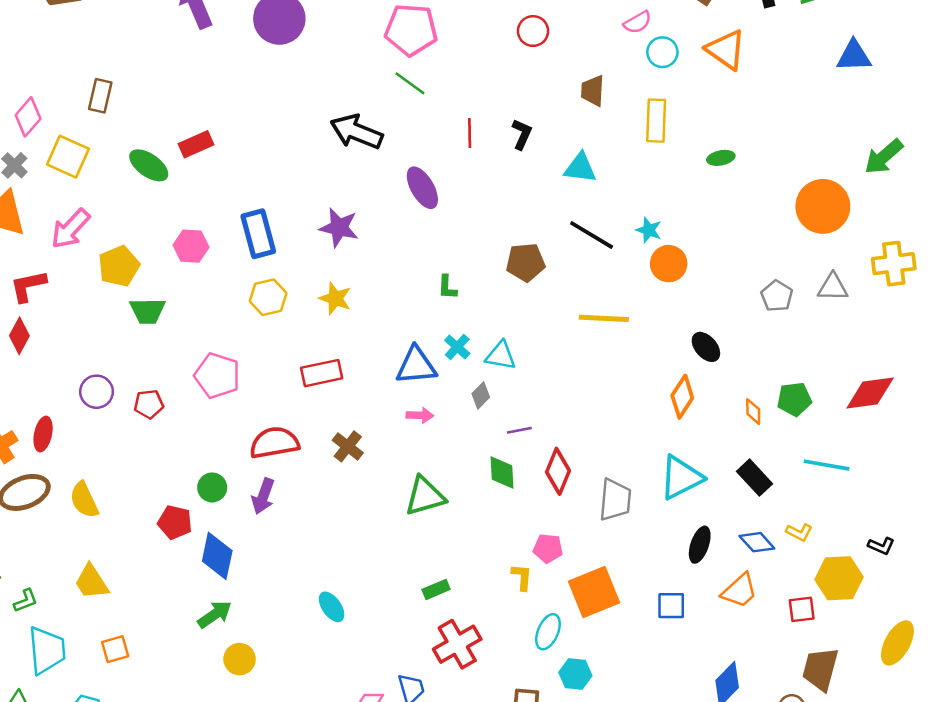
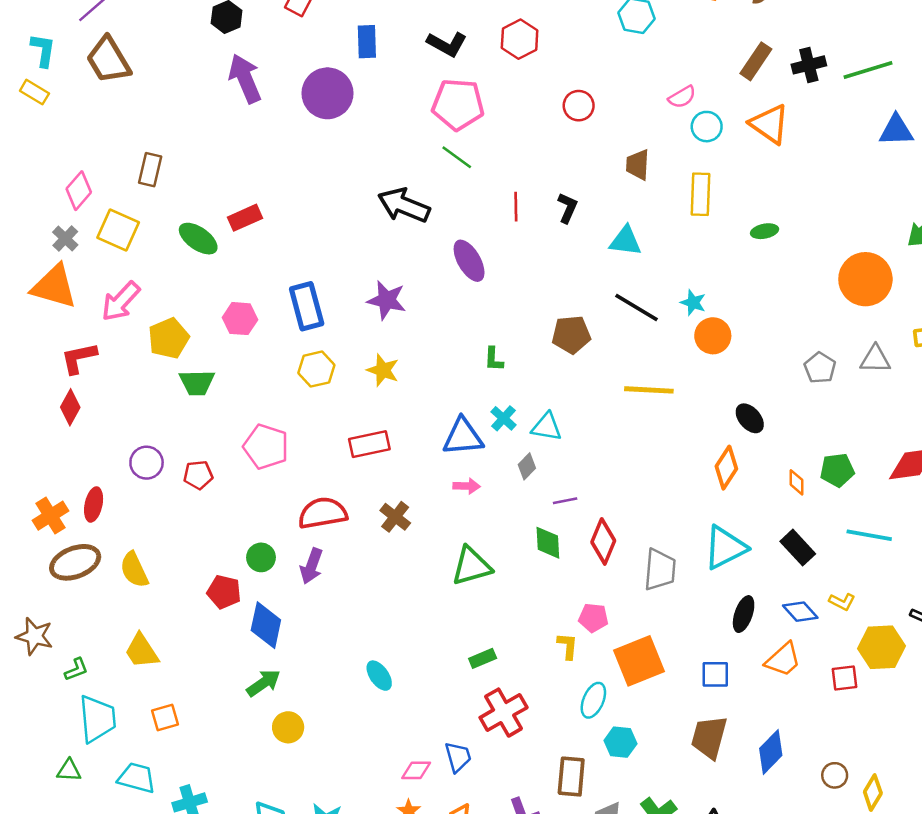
brown trapezoid: (820, 669) -> (709, 737), moved

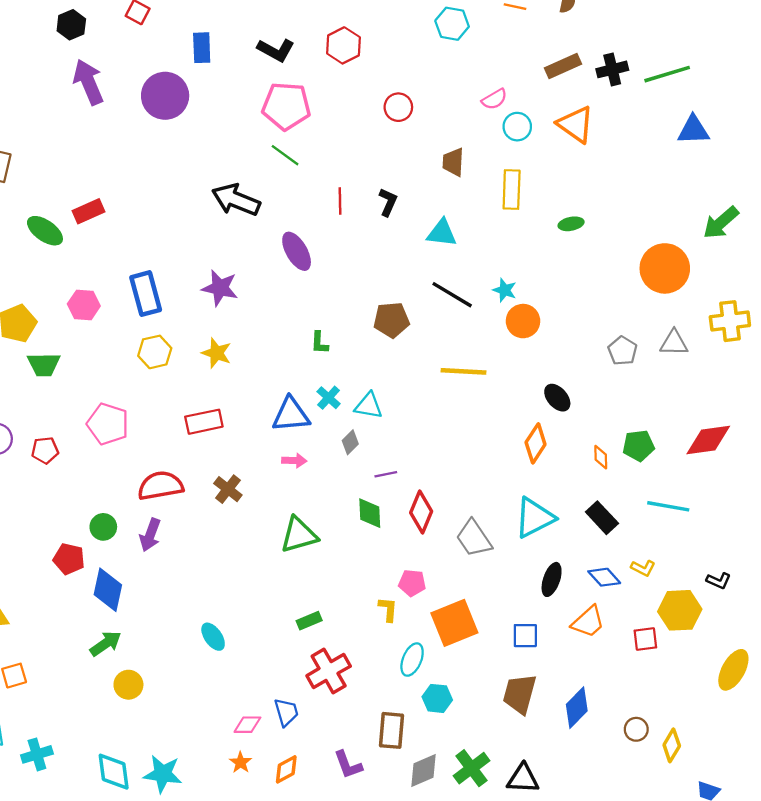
brown rectangle: (756, 61) -> (563, 66), turned 32
gray trapezoid: (660, 570) -> (474, 538), turned 141

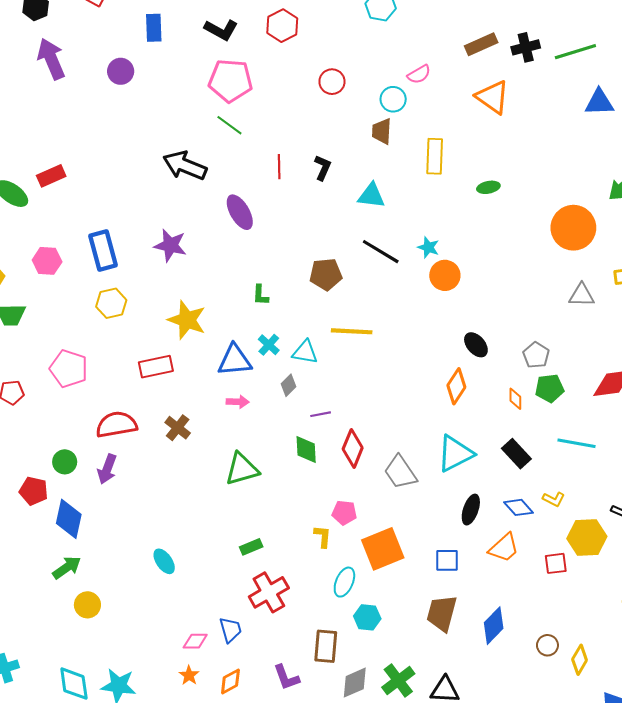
purple circle: (165, 96) -> (121, 71), size x0.6
cyan circle: (517, 127) -> (393, 99), moved
gray pentagon: (622, 351) -> (536, 355), moved
yellow star: (217, 353) -> (187, 320), moved, size x1.4
yellow line: (464, 371) -> (352, 331), moved

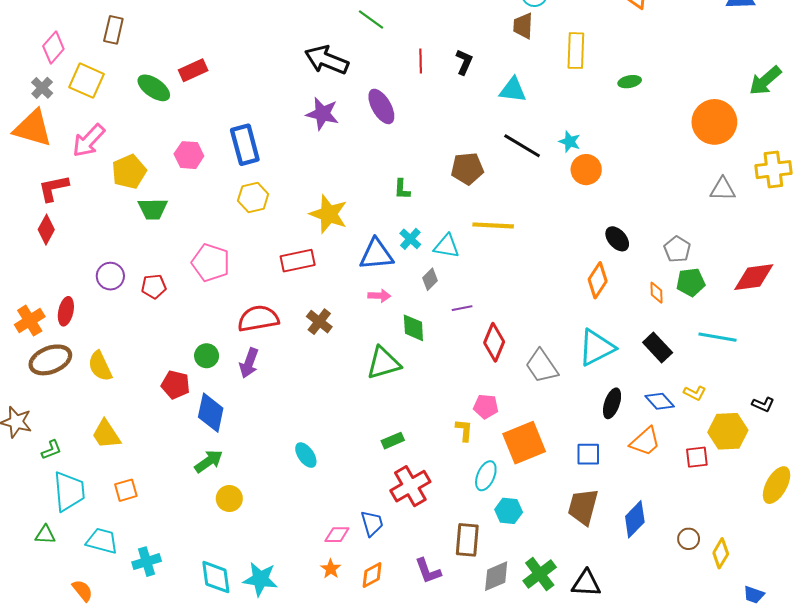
purple star: (170, 245) -> (322, 114), moved
green diamond: (306, 449) -> (413, 328), moved

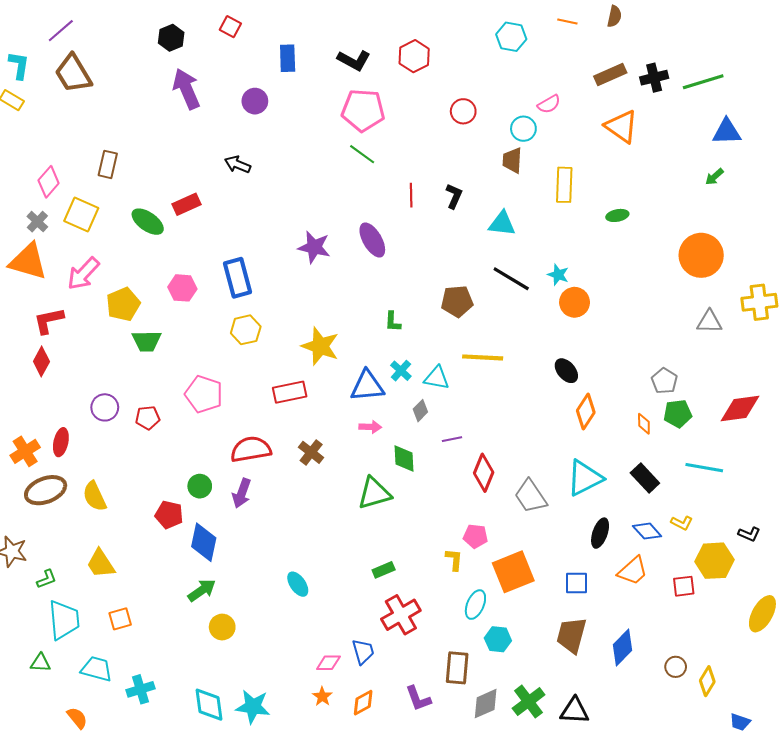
black arrow: (327, 60) -> (238, 164), moved, size x0.6
green arrow: (765, 81) -> (714, 177), moved, size x0.6
black ellipse: (617, 239) -> (566, 371), moved

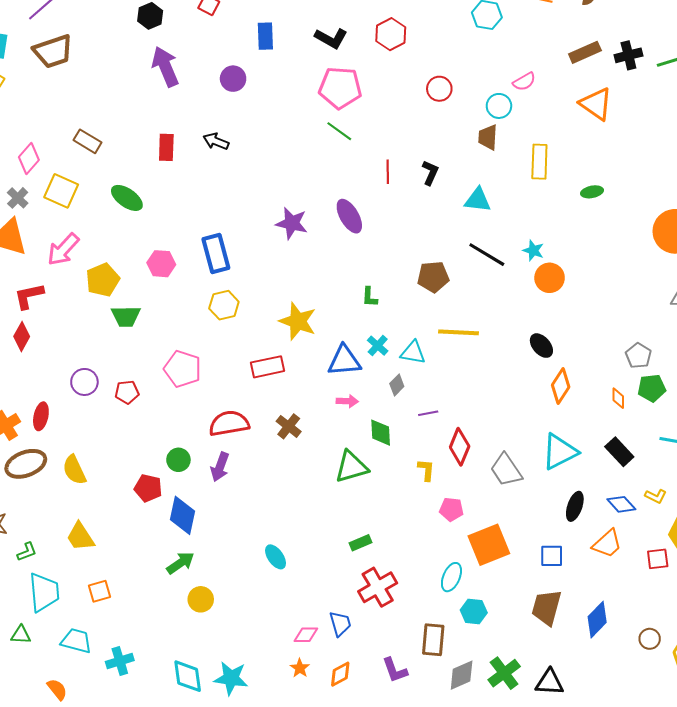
brown trapezoid: (73, 74) -> (53, 51), turned -78
brown rectangle: (108, 164) -> (87, 141), turned -72
red rectangle: (186, 204) -> (166, 147), moved, turned -64
yellow L-shape: (454, 560) -> (426, 470), moved

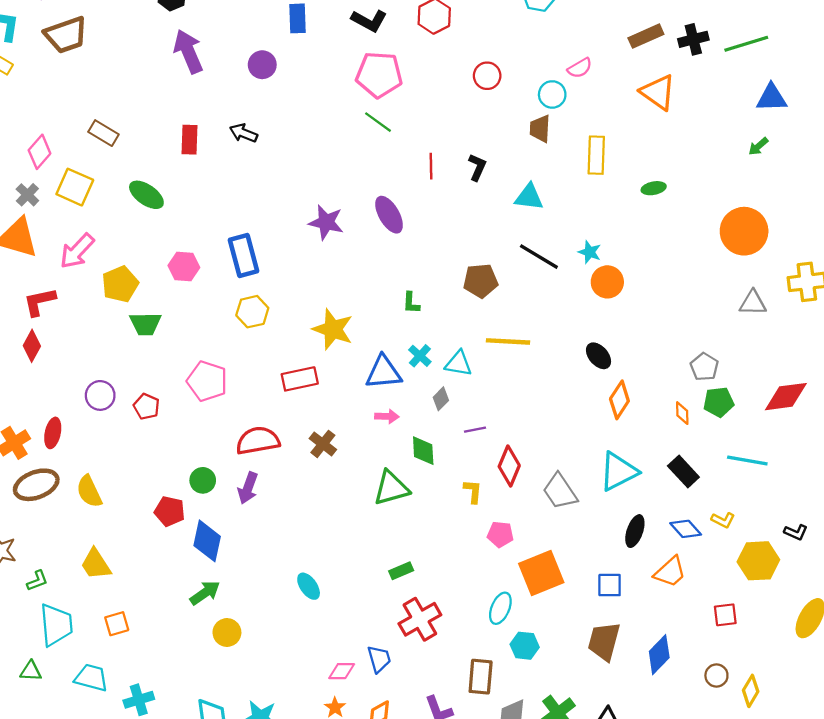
red pentagon: (127, 392) -> (146, 406), turned 30
red square: (658, 559) -> (725, 615), moved

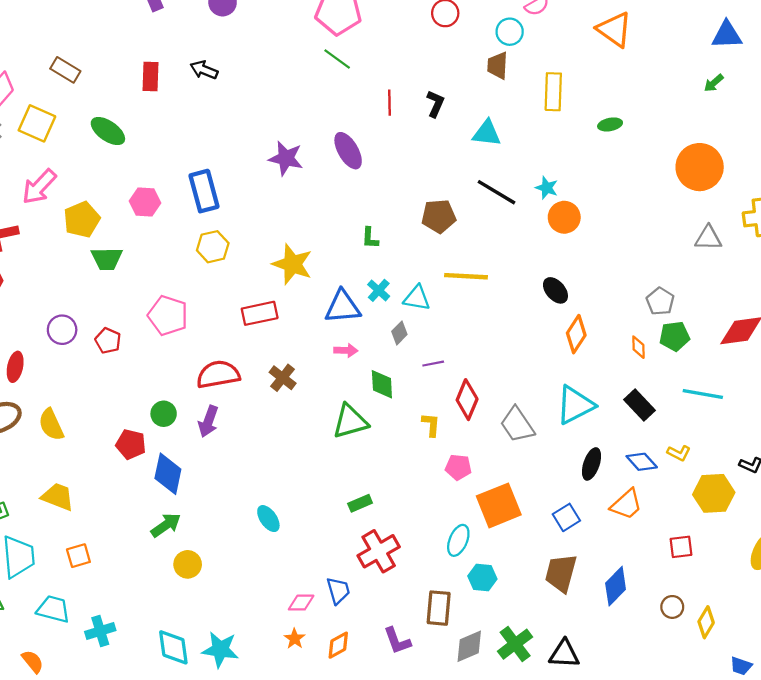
yellow trapezoid: (96, 564) -> (58, 497), turned 144
blue square: (610, 585) -> (566, 517), turned -32

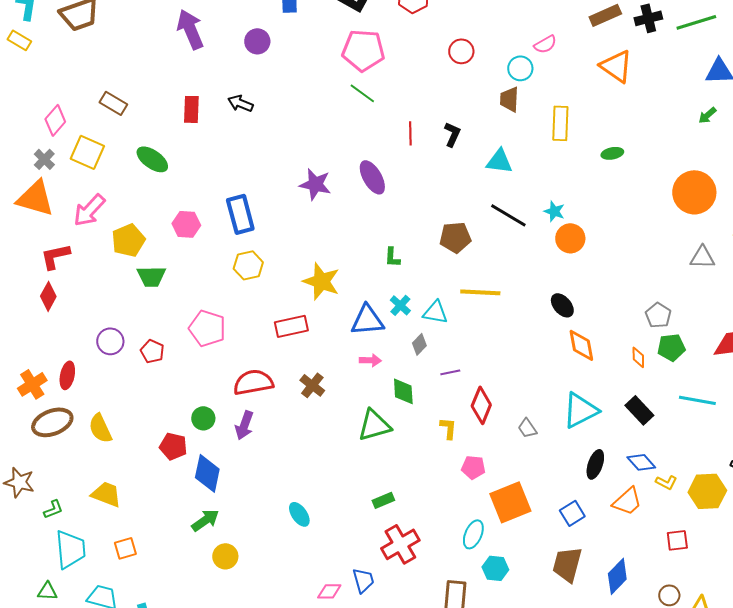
orange diamond: (576, 334) -> (581, 345), turned -44
gray trapezoid: (517, 425) -> (527, 428), size x0.6
yellow L-shape: (679, 453) -> (666, 482), moved

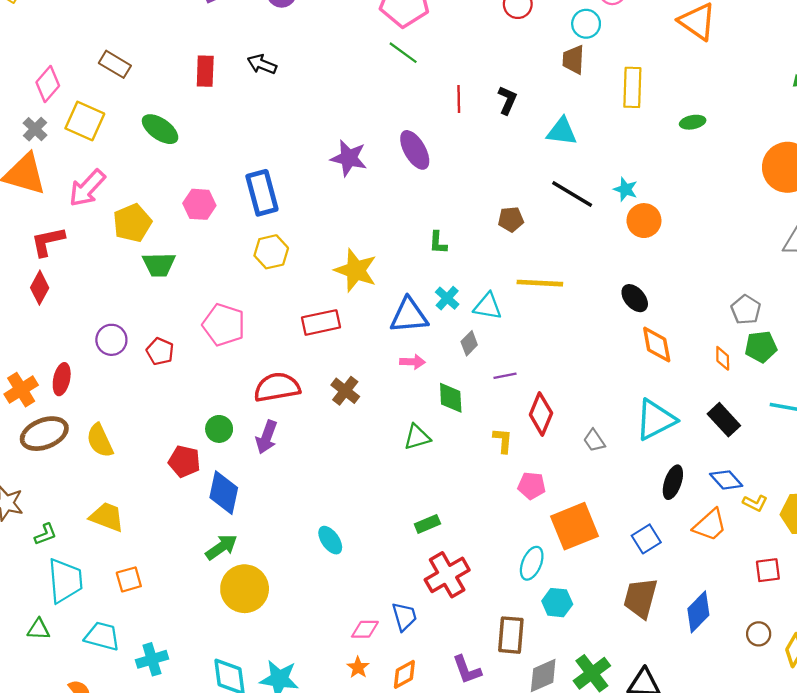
brown pentagon: (455, 237) -> (511, 219), size x0.7
green triangle: (374, 425) -> (417, 437), size x0.7
yellow circle: (225, 556) -> (245, 589), size x1.6

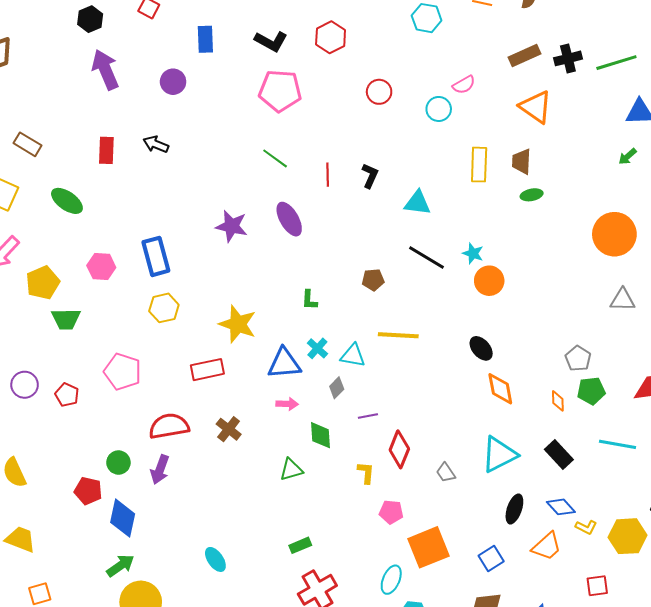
green line: (403, 53) -> (275, 158), moved
brown trapezoid: (573, 60) -> (521, 162), moved

